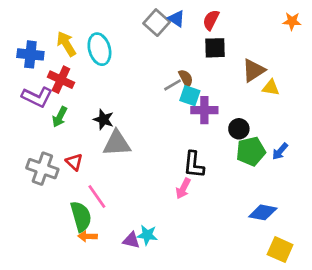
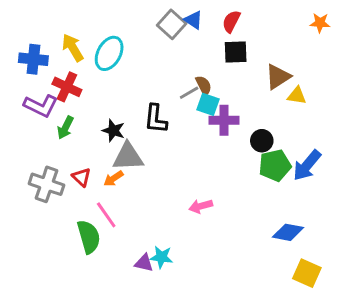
cyan ellipse: (99, 49) -> (109, 53), turned 44
blue arrow: (280, 151) -> (307, 165), size x1.6
black L-shape: (194, 165) -> (156, 119), moved
pink arrow: (183, 189) -> (201, 206), turned 48
orange arrow: (88, 236) -> (113, 179), moved, turned -36

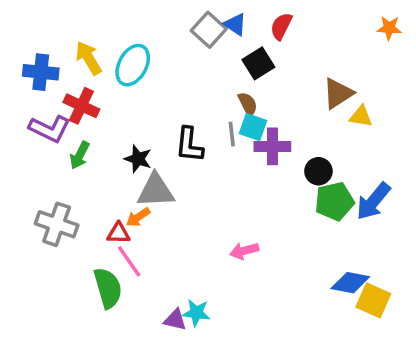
black square: (236, 52) -> (258, 63), moved, turned -30
gray line: (189, 93) -> (232, 134), moved, turned -66
red triangle: (81, 177) -> (119, 233), moved, turned -42
yellow square: (307, 273) -> (373, 300), moved

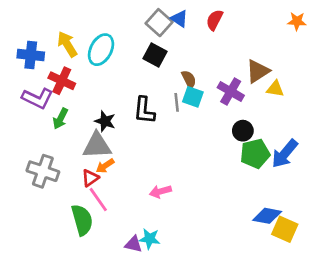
black square: (258, 63) -> (155, 55), moved, turned -30
purple cross: (272, 146) -> (231, 91), moved, turned 30
gray triangle: (156, 191) -> (97, 146), moved
red triangle: (119, 233) -> (90, 178), turned -36
pink arrow: (244, 251) -> (160, 191), moved

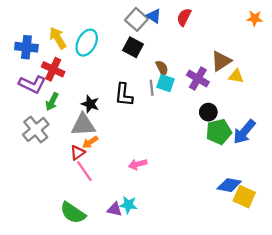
gray cross: (43, 171) -> (36, 129), moved, turned 32
green semicircle: (82, 220) -> (73, 213), moved, turned 140

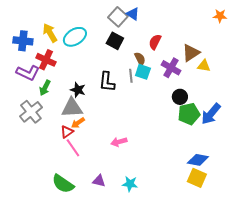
red semicircle: (184, 17) -> (155, 42), moved
cyan ellipse: (87, 43) -> (75, 37), turned 30
yellow square: (244, 197) -> (197, 178), moved
cyan star: (128, 205) -> (130, 184), moved

